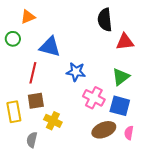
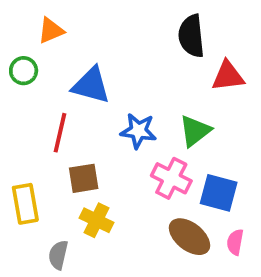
green triangle: (121, 77) -> (195, 131), moved
brown square: (36, 101) -> (84, 178), moved
brown ellipse: (104, 130) -> (190, 237), turned 60

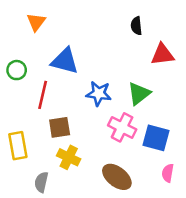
orange triangle: (51, 31) -> (36, 22), turned -30
black semicircle: (191, 36) -> (136, 26), size x0.6
green circle: (24, 71) -> (17, 70), moved
brown ellipse: (190, 237) -> (117, 177), moved

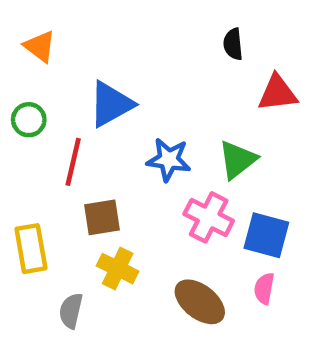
orange triangle: (36, 22) -> (40, 46), moved, turned -30
blue triangle: (65, 61) -> (111, 104), turned -44
pink semicircle: (168, 173) -> (264, 289), moved

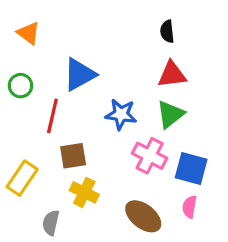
red triangle: (278, 93) -> (172, 74), moved
yellow rectangle: (31, 249) -> (22, 178), turned 44

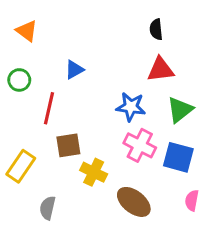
blue triangle: (79, 74) -> (74, 70), size x0.6
blue star: (121, 114) -> (131, 107), moved
green triangle: (170, 114) -> (180, 110), moved
yellow cross: (84, 192) -> (94, 172), moved
pink semicircle: (189, 207) -> (192, 200), moved

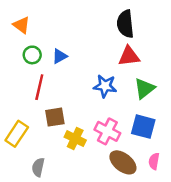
black semicircle: (156, 29) -> (125, 24), size x1.6
green circle: (19, 80) -> (32, 55), moved
pink cross: (140, 145) -> (107, 131), moved
brown ellipse: (134, 202) -> (123, 162), moved

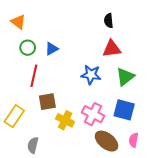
black semicircle: (125, 24) -> (109, 21), size x0.6

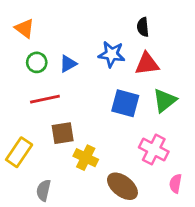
blue star: (91, 75) -> (112, 54), moved
red line: (34, 76) -> (45, 99), turned 65
blue square: (124, 110) -> (125, 103), moved
pink cross: (93, 114) -> (154, 149), moved
brown ellipse: (107, 141) -> (122, 186), moved

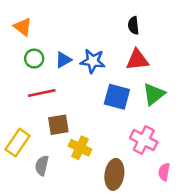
blue star: (112, 54) -> (93, 61), moved
brown ellipse: (122, 186) -> (114, 174), turned 60
gray semicircle: (44, 190) -> (42, 166), moved

